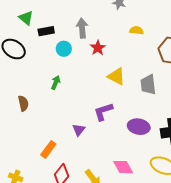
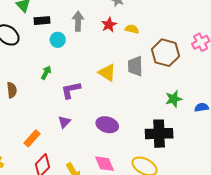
red star: (98, 48) -> (109, 25), moved
gray trapezoid: (148, 85) -> (135, 66), moved
purple L-shape: (103, 112) -> (71, 90), moved
purple ellipse: (139, 127) -> (107, 125), moved

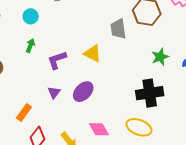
cyan circle: (58, 40) -> (31, 16), moved
yellow triangle: (107, 73) -> (92, 53), moved
purple ellipse: (107, 125) -> (83, 92), moved, turned -55

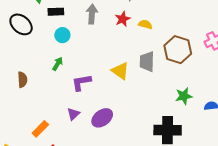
yellow triangle: (92, 53) -> (120, 71), moved

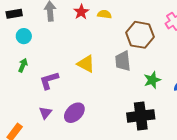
gray trapezoid: (147, 62) -> (123, 61), moved

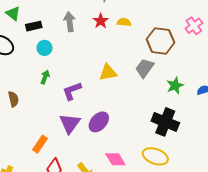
gray trapezoid: (123, 61) -> (145, 68), turned 45
yellow triangle: (86, 64) -> (108, 72), turned -36
purple triangle: (45, 113) -> (70, 123), size x1.6
black cross: (141, 116) -> (165, 122), turned 32

